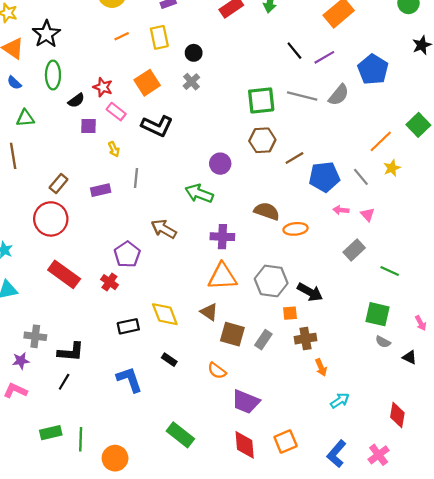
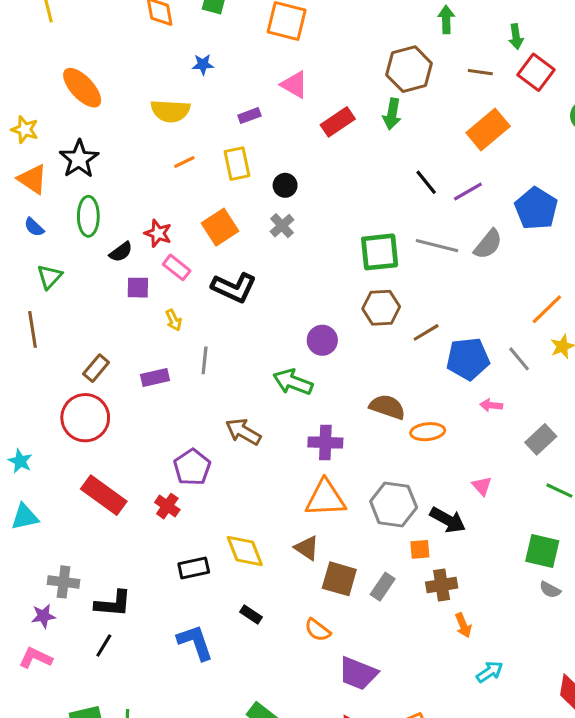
green triangle: (25, 118) -> (50, 277), turned -42
pink triangle: (367, 215) -> (482, 486), moved
gray rectangle: (354, 250) -> (541, 439), moved

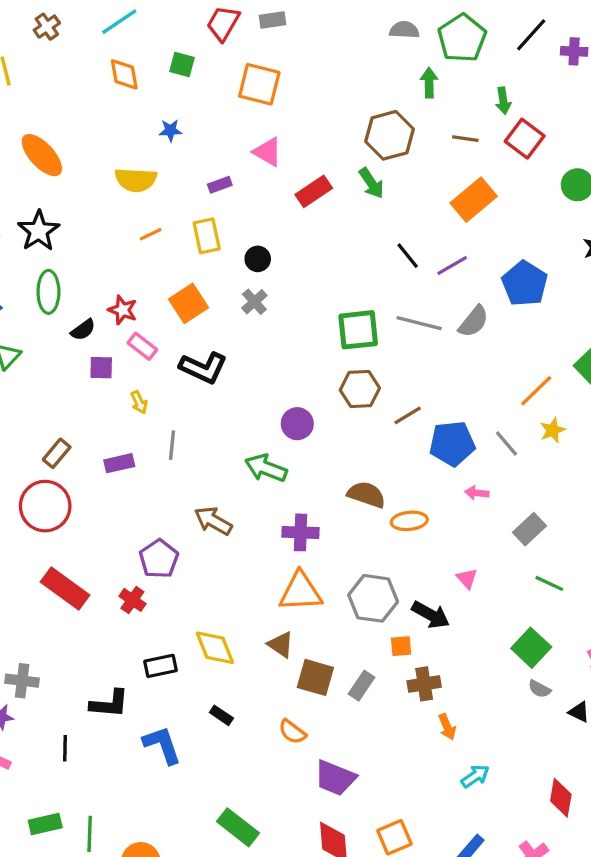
green arrow: (392, 114) -> (371, 183), turned -44
green square: (542, 551) -> (531, 648), turned 30
black L-shape: (113, 604) -> (109, 704), moved
black line: (104, 645) -> (65, 748), turned -30

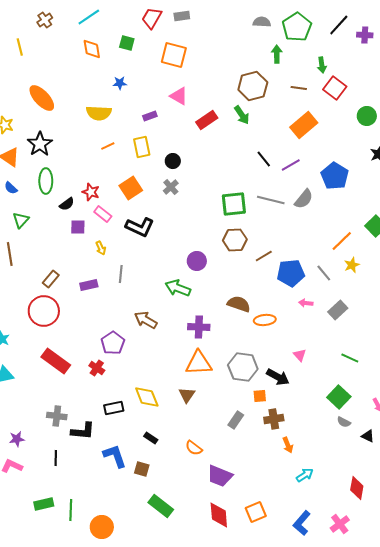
gray rectangle: (530, 529) -> (338, 310), moved
brown triangle: (281, 644) -> (187, 395), turned 30
brown square: (315, 677) -> (142, 469), moved, size x0.7
gray cross: (22, 681) -> (57, 416), moved

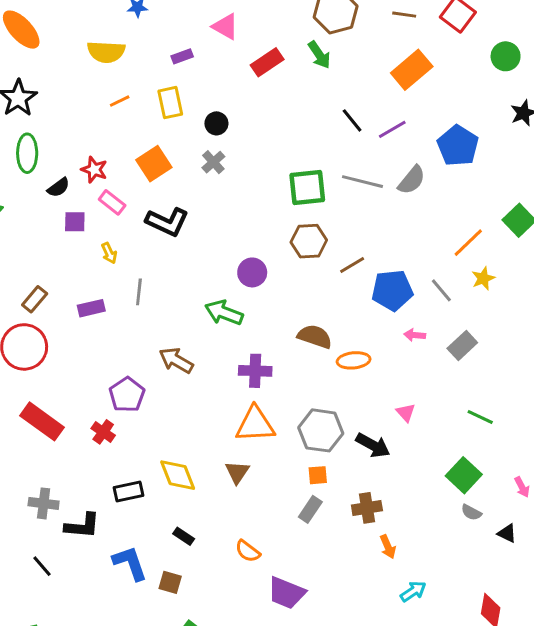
orange square: (260, 396) -> (318, 475), moved
black line: (56, 458) -> (42, 566), turned -42

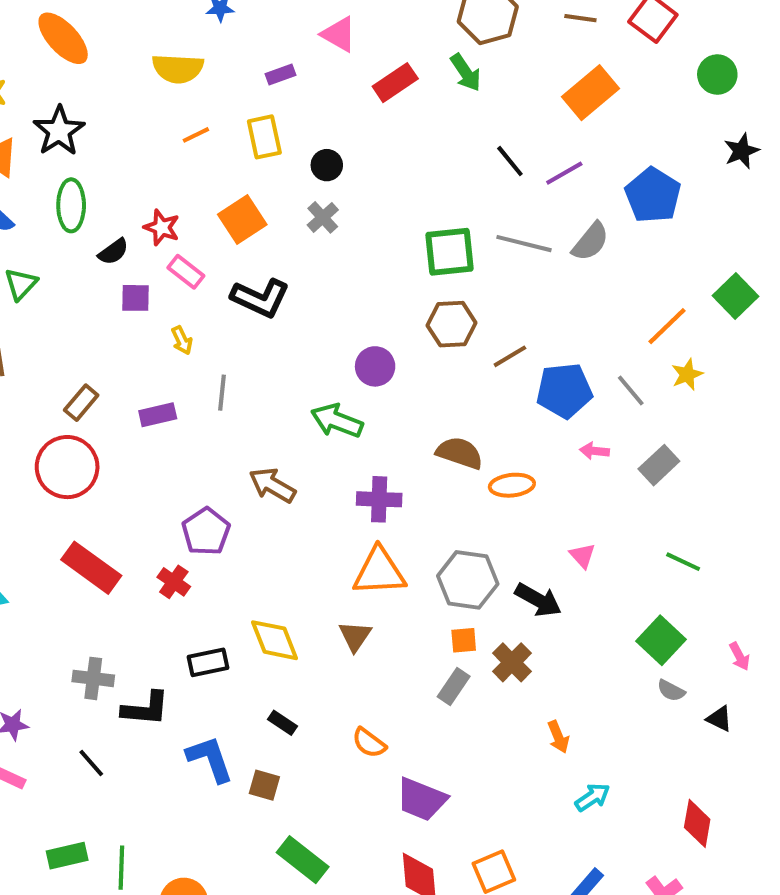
brown cross: (367, 508) -> (512, 662), moved, turned -36

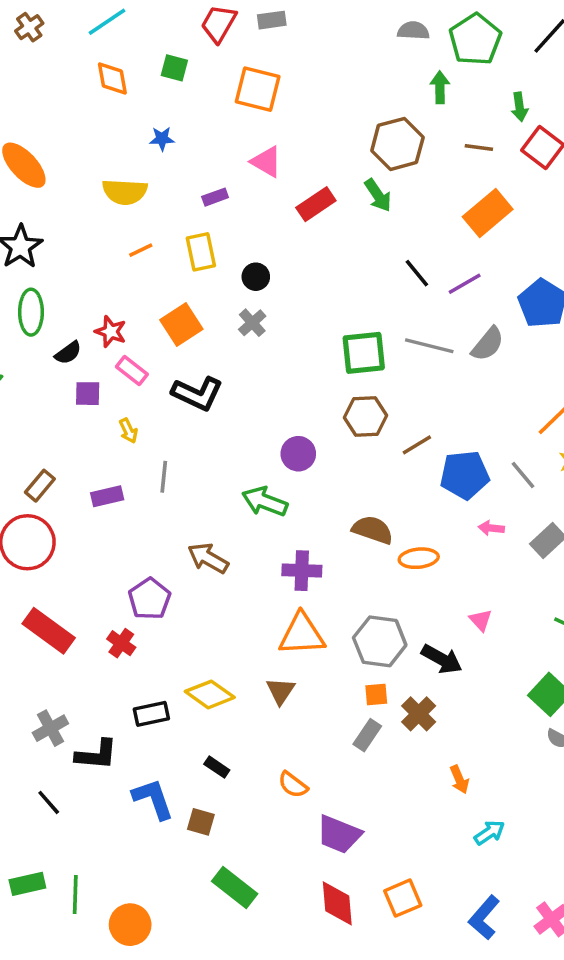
yellow diamond: (274, 640) -> (210, 694), turned -33
gray cross: (93, 678) -> (50, 728), turned -36

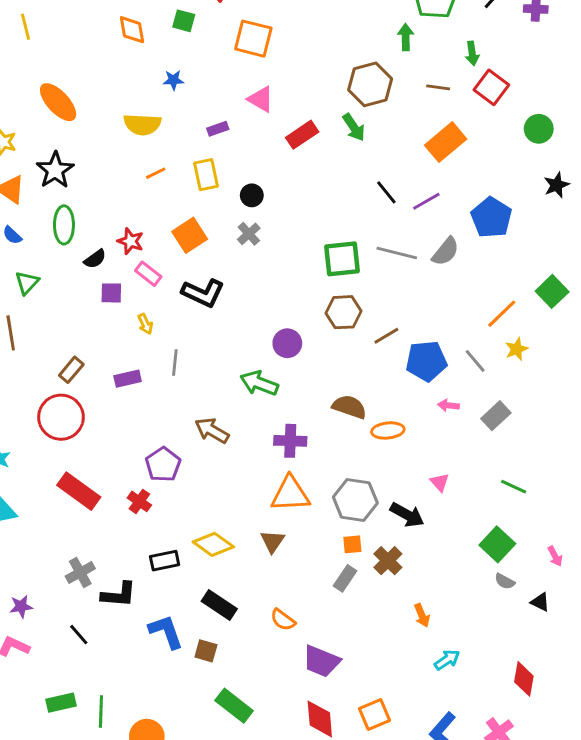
black rectangle: (217, 767) -> (219, 605), size x1.6

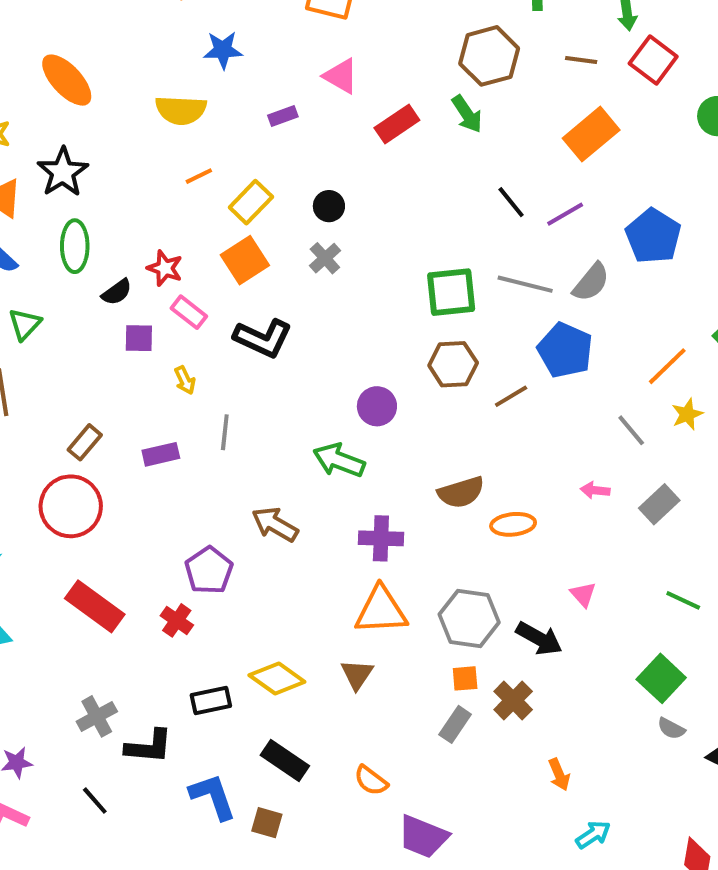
blue star: (173, 80) -> (223, 50), size x1.4
yellow rectangle: (206, 175) -> (251, 202), moved, turned 56
blue pentagon: (426, 361) -> (565, 350), moved, turned 30
brown semicircle: (349, 407) -> (461, 492), turned 144

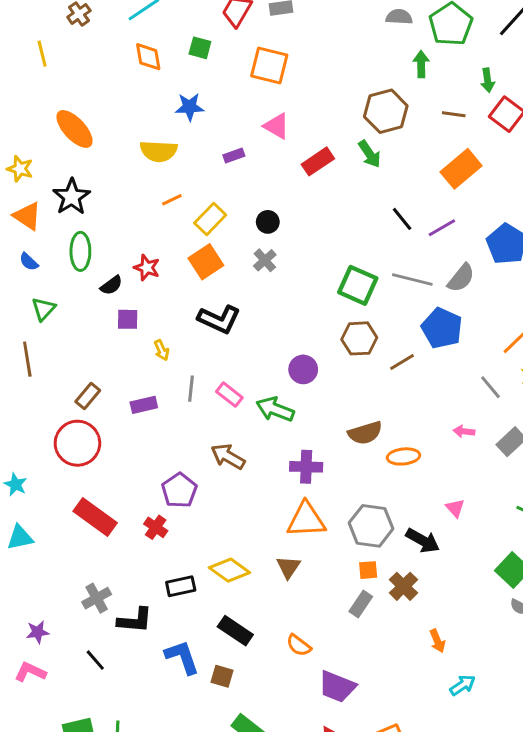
green square: (451, 292) -> (358, 285), turned 30
pink rectangle: (189, 312) -> (229, 395), moved

